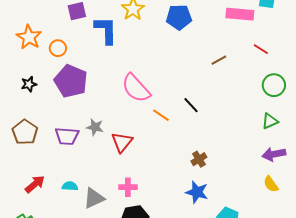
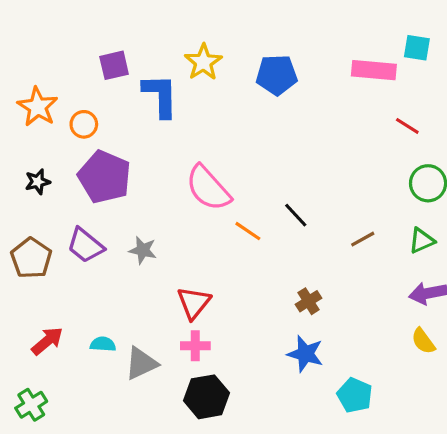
brown line: (219, 60) -> (363, 239), moved
purple trapezoid: (67, 136) -> (85, 245), moved, turned 35
red triangle: (122, 142) -> (194, 303), moved

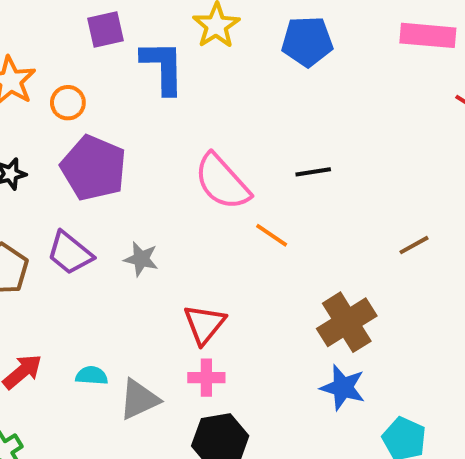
black line: (296, 215) -> (313, 172), moved, turned -56
brown cross: (309, 301) -> (347, 322), size x1.8

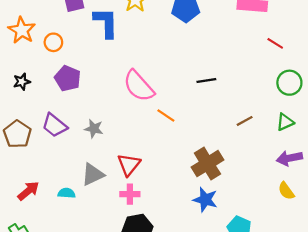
purple pentagon: (94, 168) -> (68, 78), size x0.7
black line: (313, 172) -> (206, 81), moved
gray triangle: (139, 399) -> (93, 174), moved

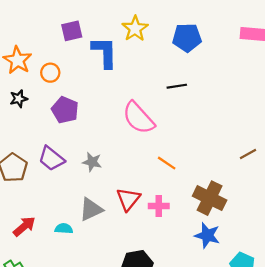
black line: (206, 81) -> (177, 86), moved
black star: (22, 82) -> (19, 99), moved
orange line: (166, 115) -> (167, 163), moved
brown cross: (207, 164) -> (210, 198), turned -32
pink cross: (130, 194) -> (159, 206), moved

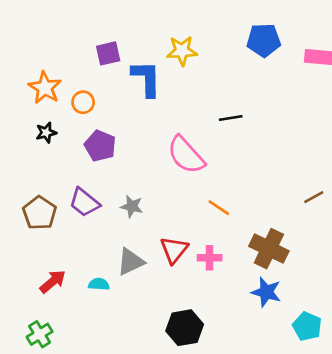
yellow star: (135, 29) -> (182, 51), turned 30
blue pentagon: (187, 38) -> (264, 40), moved

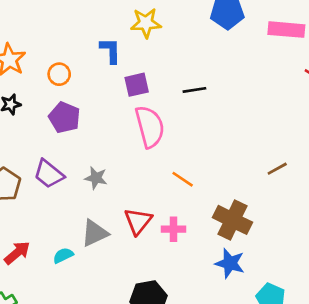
purple square: (108, 53) -> (137, 85), moved
blue L-shape: (146, 78) -> (110, 51), size x0.7
orange circle: (83, 102) -> (59, 74), moved
pink semicircle: (186, 155) -> (150, 127), turned -153
cyan semicircle: (99, 284) -> (63, 255), turned -30

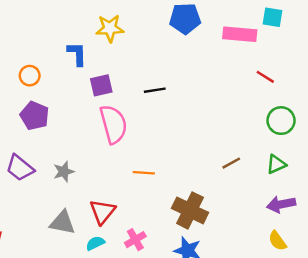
gray star: (96, 178) -> (64, 172), turned -30
orange line: (183, 179) -> (144, 173), turned -30
pink cross: (173, 229) -> (135, 240), moved, turned -30
gray triangle: (95, 233) -> (62, 223), turned 36
cyan semicircle: (63, 255) -> (95, 243), moved

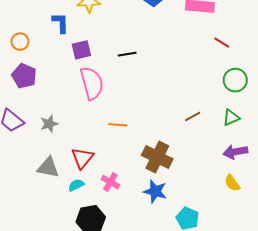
pink cross: (135, 240) -> (110, 182), turned -30

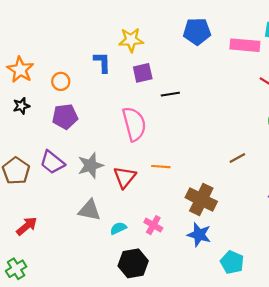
purple square: (81, 50) -> (143, 73), moved
purple pentagon: (24, 76) -> (65, 117), turned -30
gray star: (49, 124) -> (91, 165), size x1.4
red triangle: (82, 158) -> (125, 177), moved

